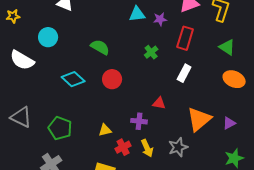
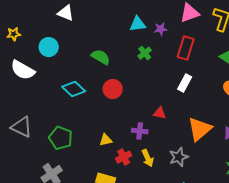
yellow star: (13, 16) -> (14, 34), moved
green cross: (151, 52) -> (145, 53), moved

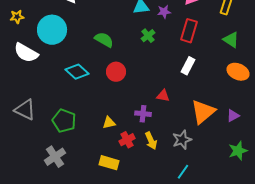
cyan circle: (49, 47) -> (52, 30), size x1.5

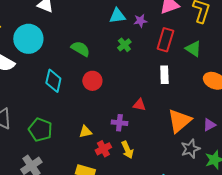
green triangle: (231, 40) -> (193, 49), moved
white rectangle: (188, 66) -> (164, 75), turned -30
cyan diamond: (77, 72) -> (53, 81), turned 60
gray star: (182, 140) -> (190, 149), moved

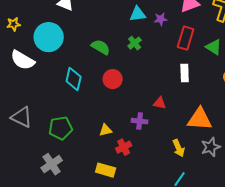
green cross: (124, 45) -> (135, 43), moved
orange triangle: (179, 121) -> (200, 119), turned 44
green pentagon: (40, 130) -> (61, 128), turned -30
yellow arrow: (127, 150) -> (179, 148), moved

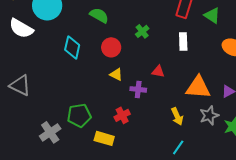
green cross: (135, 43) -> (142, 31), moved
green pentagon: (61, 128) -> (79, 115), moved
yellow triangle: (106, 130) -> (116, 74), moved, turned 40

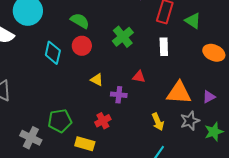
green cross: (142, 31) -> (123, 37), size x1.5
red circle: (111, 47) -> (82, 46), moved
gray cross: (50, 132) -> (31, 138), turned -30

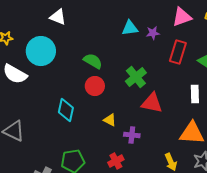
white rectangle: (164, 47) -> (195, 94), moved
cyan diamond: (53, 53) -> (66, 110), moved
red triangle: (139, 77) -> (152, 103), moved, size x1.6

